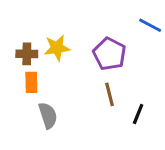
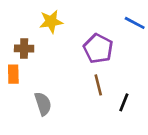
yellow star: (57, 48) -> (51, 22), moved
orange rectangle: (31, 82) -> (13, 74), moved

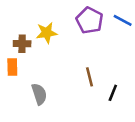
yellow star: (51, 22) -> (47, 33), moved
purple pentagon: (98, 49) -> (90, 20), moved

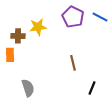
black line: (113, 93) -> (92, 88), moved
gray semicircle: (39, 94) -> (28, 88), moved

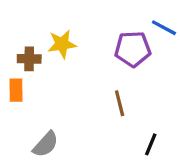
purple pentagon: (73, 17) -> (133, 49), moved, turned -30
gray semicircle: (28, 88) -> (46, 144), turned 60

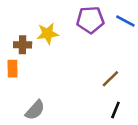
purple pentagon: (133, 49) -> (90, 20), moved
brown line: (120, 103) -> (110, 79), moved, turned 60

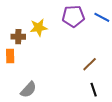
black line: (115, 110) -> (94, 90), turned -40

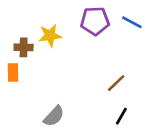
gray semicircle: (28, 90) -> (54, 116), moved
black line: (94, 90) -> (121, 116), turned 48

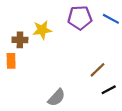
gray semicircle: (54, 116) -> (57, 98), moved
black line: (121, 116) -> (109, 90), moved, turned 32

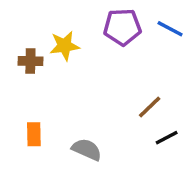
orange rectangle: (11, 61) -> (34, 134), moved
gray semicircle: (57, 98) -> (87, 150), turned -108

